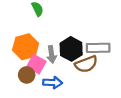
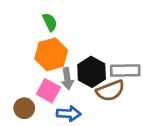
orange hexagon: (26, 47) -> (51, 54), moved
brown circle: (27, 75) -> (24, 108), moved

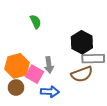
orange hexagon: (51, 54) -> (17, 66), moved
black hexagon: (92, 72) -> (82, 42), moved

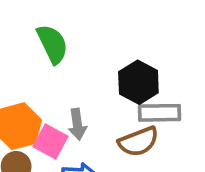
green semicircle: (36, 22) -> (52, 44), size x1.5

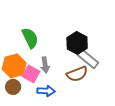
green semicircle: (52, 44) -> (30, 38), moved
gray rectangle: (160, 113) -> (88, 59), turned 40

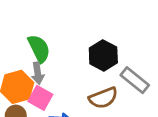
gray rectangle: (88, 59) -> (135, 80), moved
gray arrow: (45, 65) -> (38, 73), moved

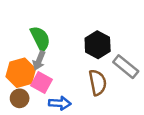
gray arrow: (38, 73) -> (39, 61), turned 30
brown semicircle: (103, 98) -> (98, 82), turned -80

